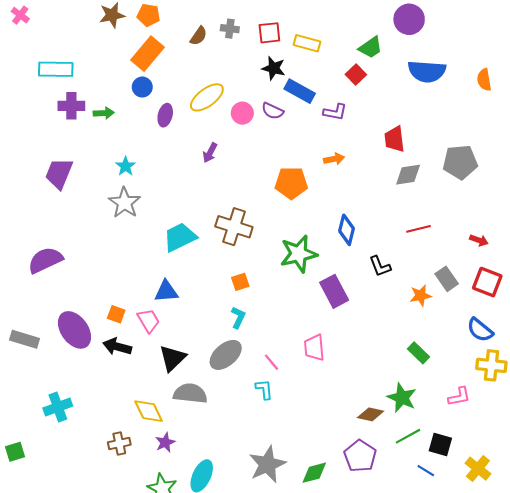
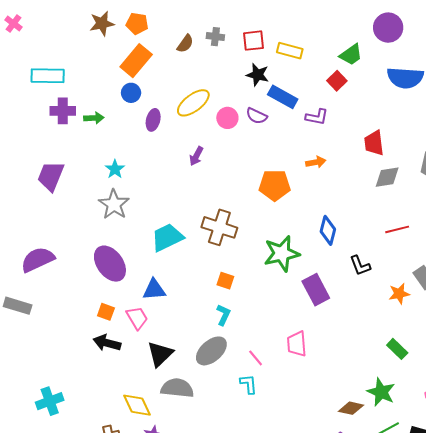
orange square: (240, 282) -> (225, 281), turned 36
purple ellipse: (74, 330) -> (110, 264), moved
gray rectangle: (24, 339) -> (18, 306), moved

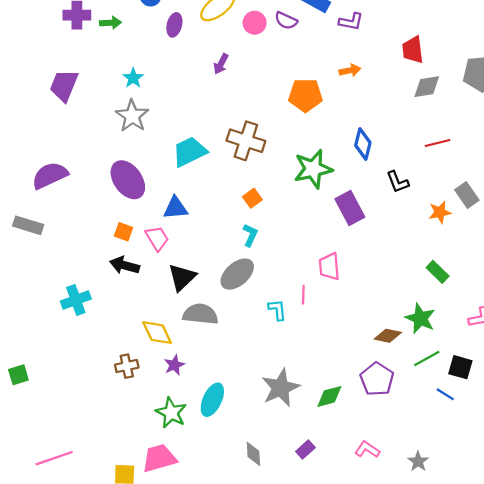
orange square: (225, 281) -> (252, 198), turned 36
pink line: (256, 358) -> (303, 295), moved, turned 42
cyan cross: (50, 401) -> (76, 300), moved

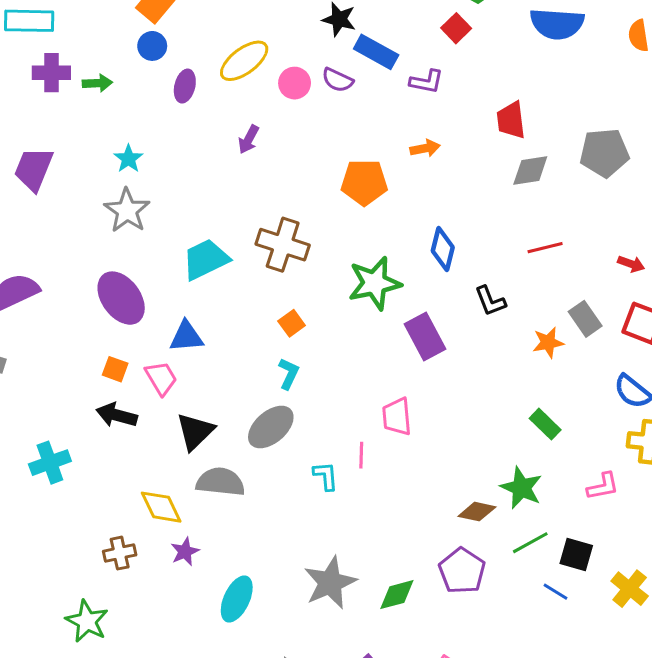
green star: (171, 413) -> (87, 621), moved

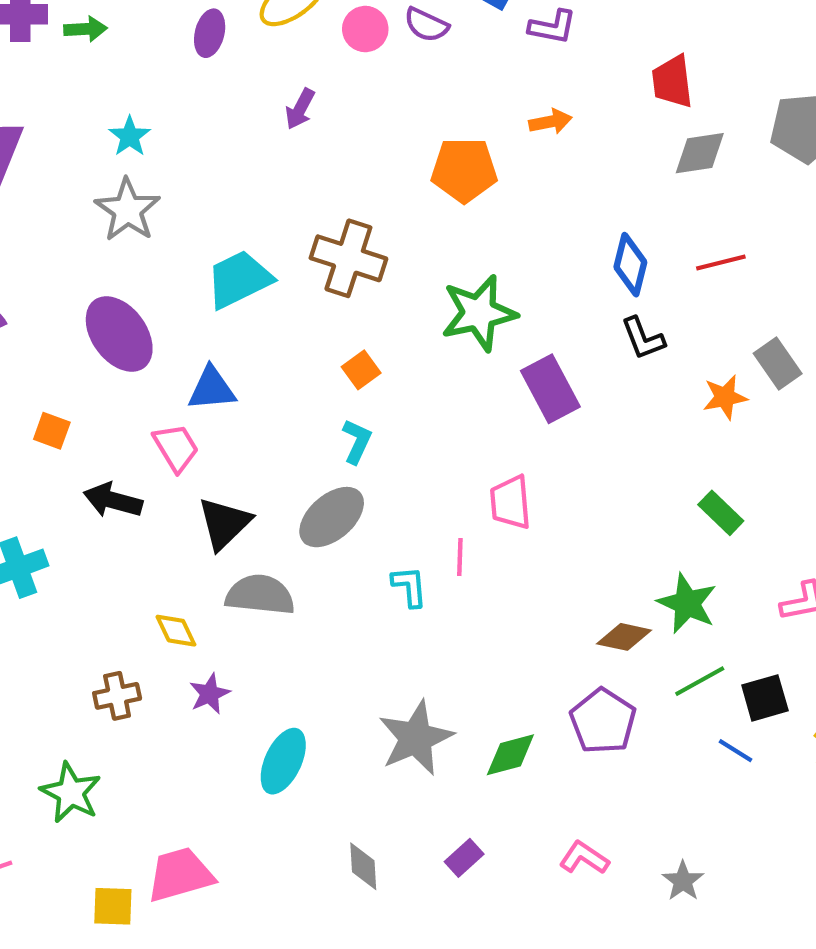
blue diamond: (443, 249) -> (630, 265), moved
orange square: (115, 369) -> (52, 431), moved
yellow diamond: (161, 507) -> (176, 631), size x0.7
black square: (576, 555) -> (765, 698), turned -32

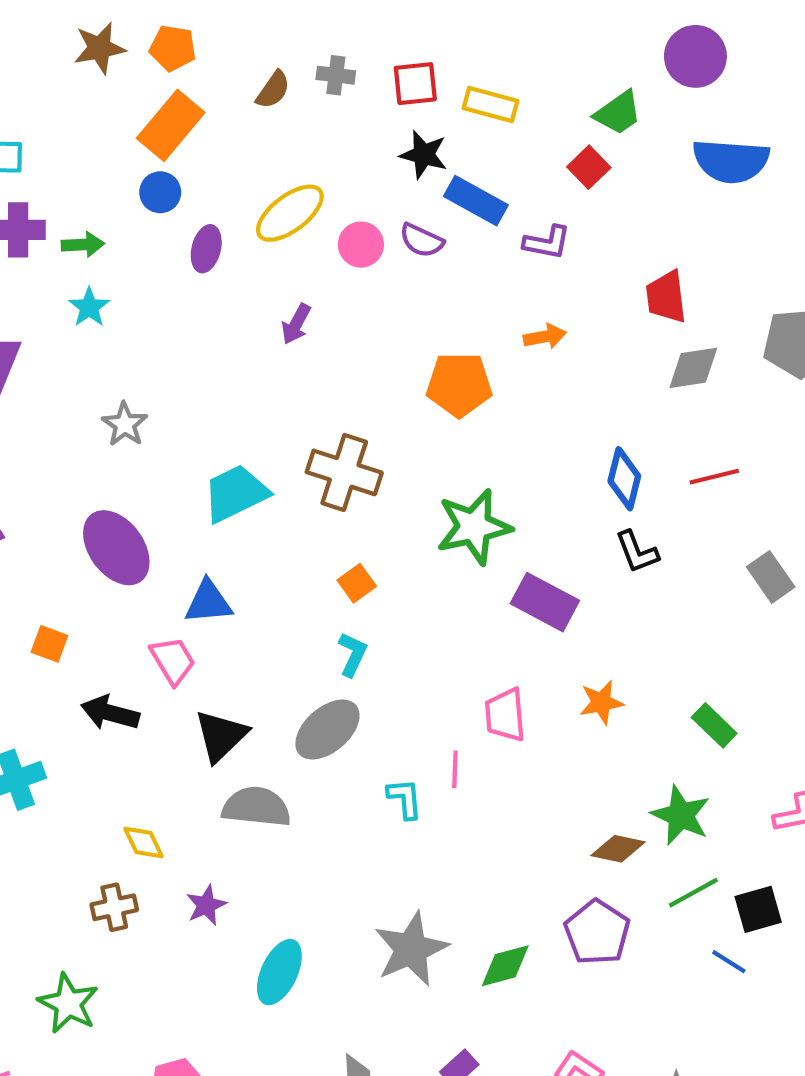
cyan star: (130, 136) -> (89, 307), moved
gray star: (128, 210) -> (125, 424), size x0.7
purple rectangle: (550, 389) -> (545, 602), turned -34
orange star: (725, 397) -> (601, 702), moved
yellow diamond: (176, 631) -> (143, 842), moved

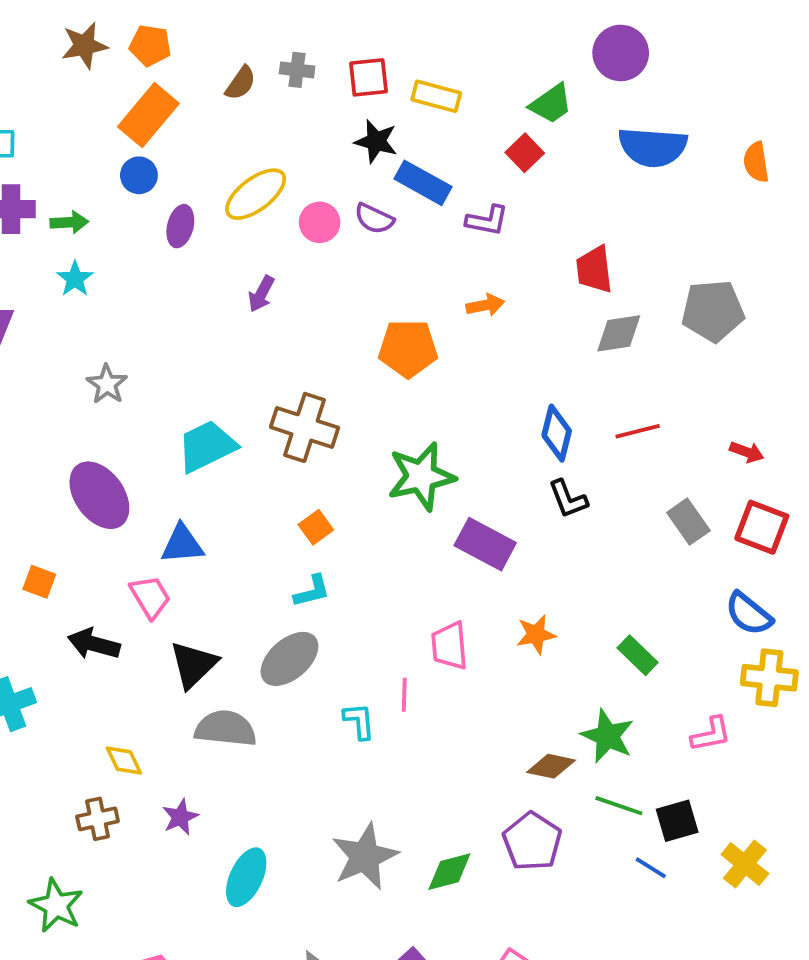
cyan L-shape: (353, 654) -> (312, 591), turned 51
green line: (693, 893) -> (619, 806), turned 48

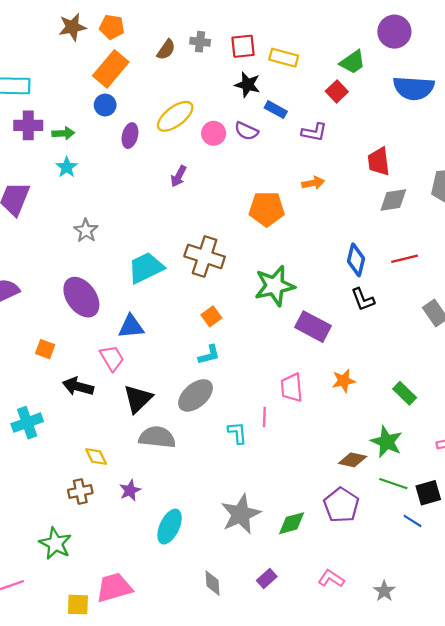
blue rectangle: (423, 183) -> (276, 110), size x0.7

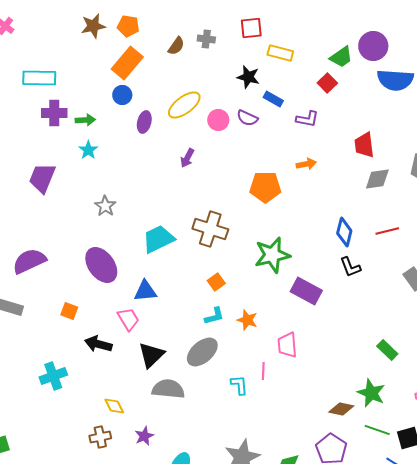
purple circle: (394, 32) -> (373, 46), moved
red square: (243, 46) -> (251, 28), moved
orange star: (344, 381) -> (247, 320), moved, turned 30

